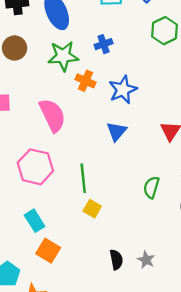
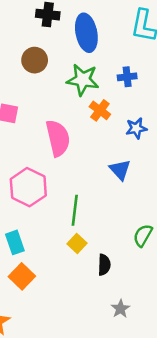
blue star: (123, 90) -> (136, 128), size x0.7
blue triangle: (117, 131) -> (120, 170), turned -35
black semicircle: (116, 260) -> (104, 265), moved

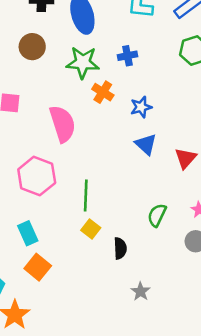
blue triangle: (120, 170) -> (146, 144), moved

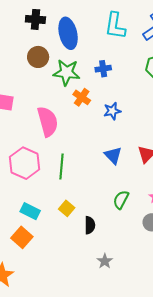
brown circle: (32, 47) -> (38, 57), moved
blue triangle: (146, 144) -> (113, 155), moved
green line: (86, 195) -> (61, 166), moved
cyan rectangle: (28, 233) -> (30, 211), moved, turned -42

